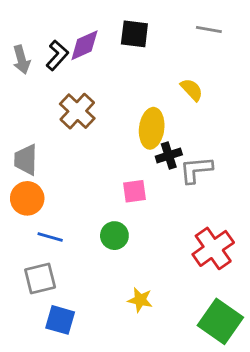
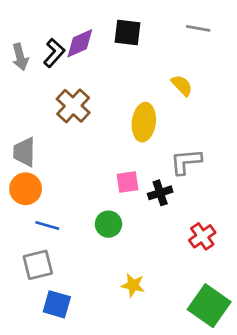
black cross: (169, 155) -> (160, 193), moved
red cross: (213, 248) -> (202, 236), size x0.7

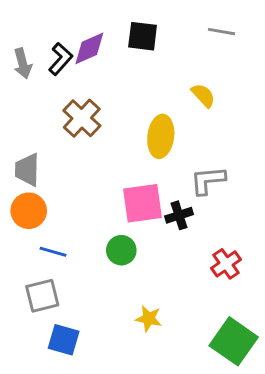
pink square: (127, 182) -> (143, 203), size x1.6

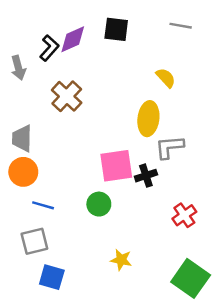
gray arrow: (23, 63) -> (18, 68), moved
yellow ellipse: (161, 136) -> (148, 119), moved

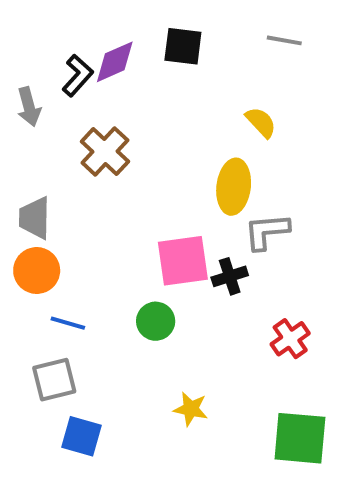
green square: (191, 278) -> (300, 438), turned -30

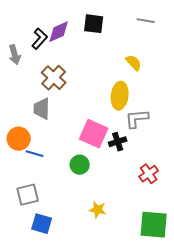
gray trapezoid: (35, 218) -> (42, 109), moved
pink square: (183, 261) -> (94, 134), turned 32
blue line: (68, 323) -> (35, 154), moved

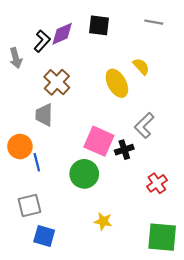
yellow ellipse: (120, 96) -> (117, 83), moved, turned -36
gray L-shape: (137, 119) -> (144, 125), turned -40
blue line: (35, 154) -> (37, 162), turned 60
green circle: (80, 165) -> (84, 174), size x1.4

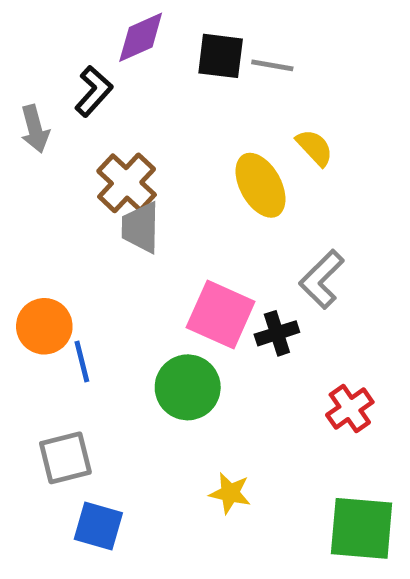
gray line: (154, 22) -> (272, 65), moved
purple diamond: (62, 34) -> (141, 37), moved
gray trapezoid: (44, 115) -> (141, 228), moved

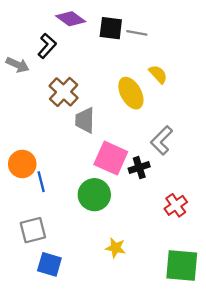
purple diamond: (141, 37) -> (71, 19), turned 60
gray arrow: (35, 129) -> (18, 65), turned -50
gray trapezoid: (141, 228) -> (85, 120), moved

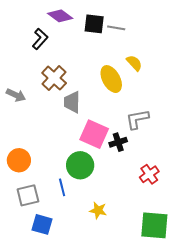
gray arrow: (18, 65) -> (16, 95), moved
gray L-shape: (162, 140) -> (137, 119), turned 35
orange circle: (22, 164) -> (19, 160), moved
blue line: (41, 182) -> (62, 187), moved

